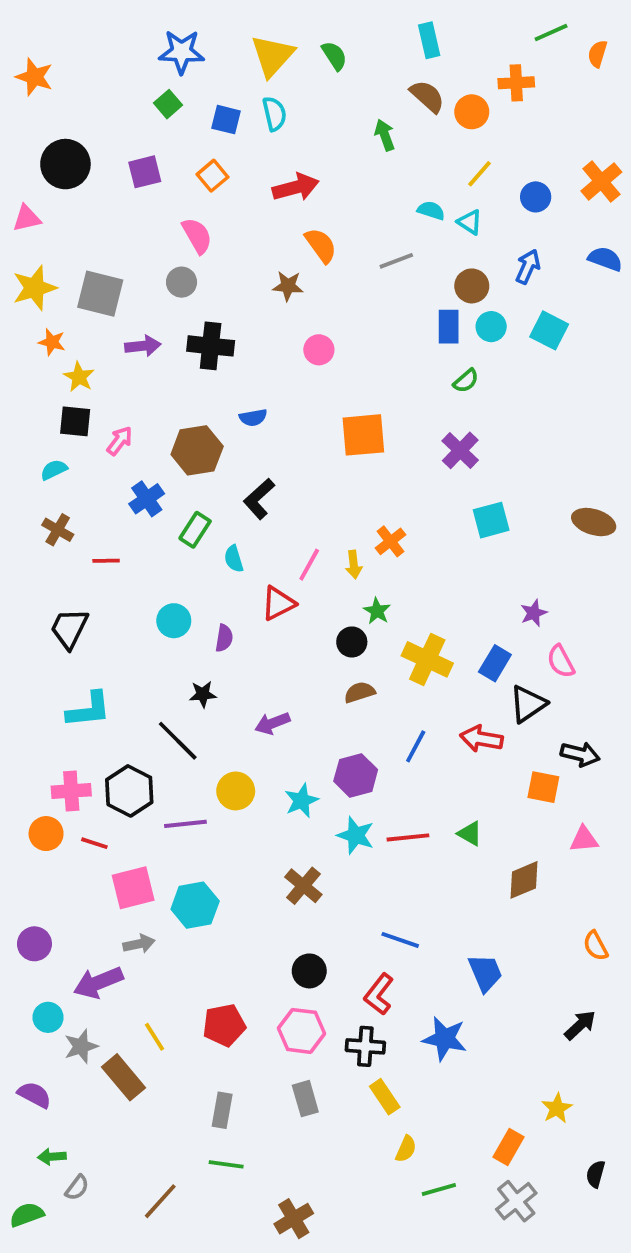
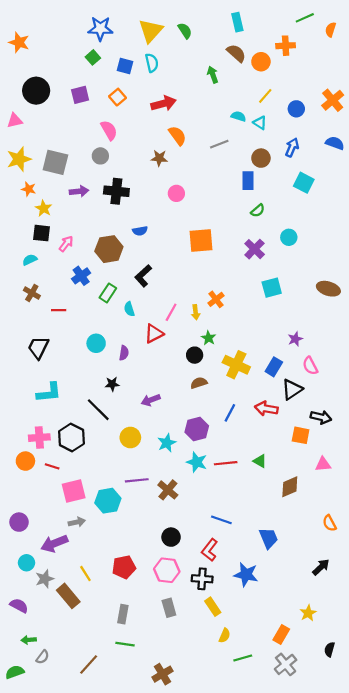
cyan circle: (491, 327) -> (289, 237), moved
purple line: (185, 824) -> (137, 480), moved

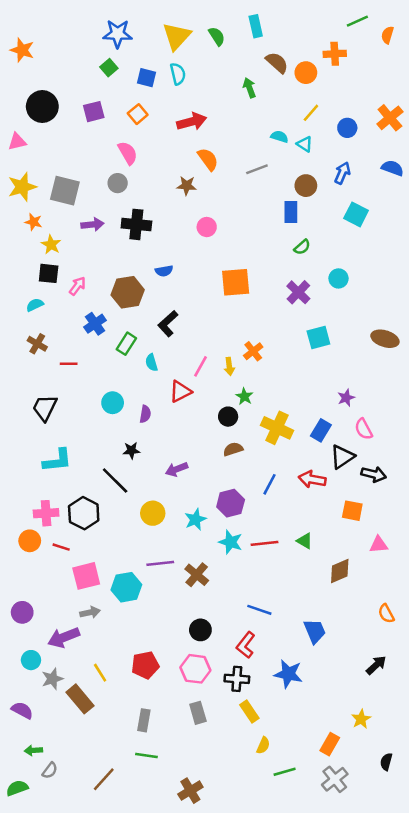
cyan rectangle: (237, 22) -> (256, 26), moved
black arrow: (321, 417) -> (374, 474), moved

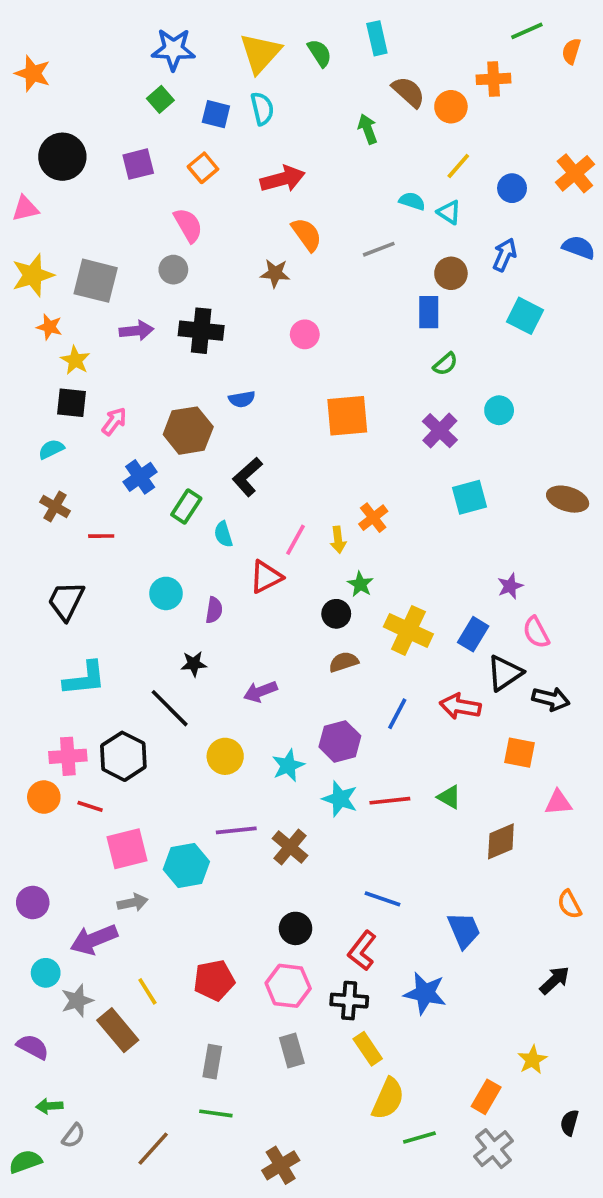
yellow semicircle: (263, 745) -> (388, 1099), size x1.6

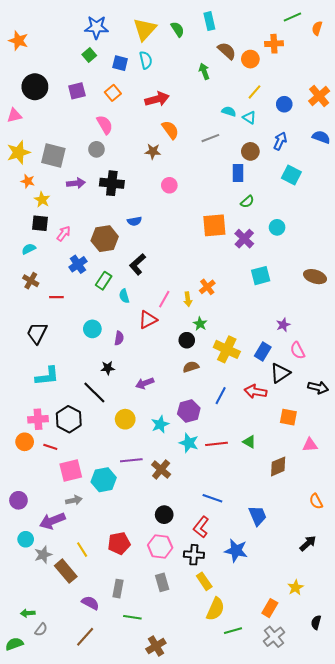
orange square: (347, 416) -> (214, 225), moved
black arrow: (551, 699) -> (318, 387), moved
purple semicircle: (33, 1047) -> (90, 603), moved
green line: (216, 1113) -> (132, 617), moved

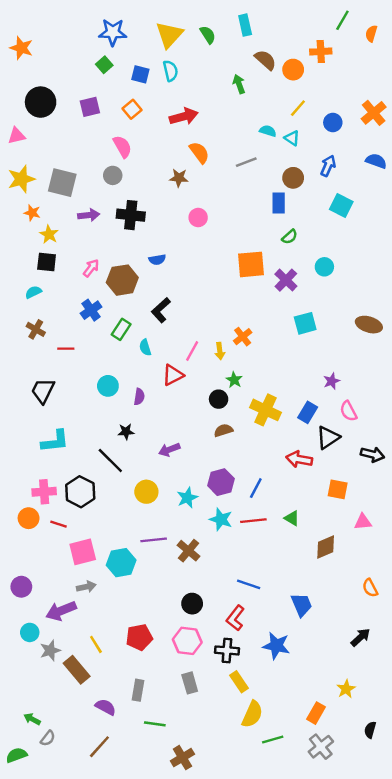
green line: (292, 17) -> (342, 20), turned -36
pink arrow: (64, 233) -> (91, 268), moved
blue line: (221, 396) -> (256, 488), moved
green arrow: (28, 613) -> (32, 719), turned 32

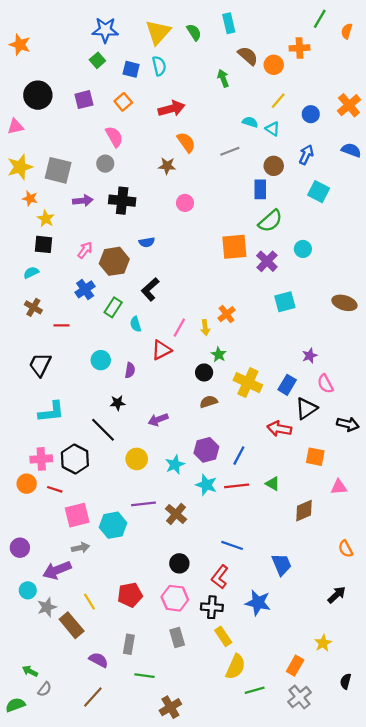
green semicircle: (290, 237) -> (270, 221), size x1.6

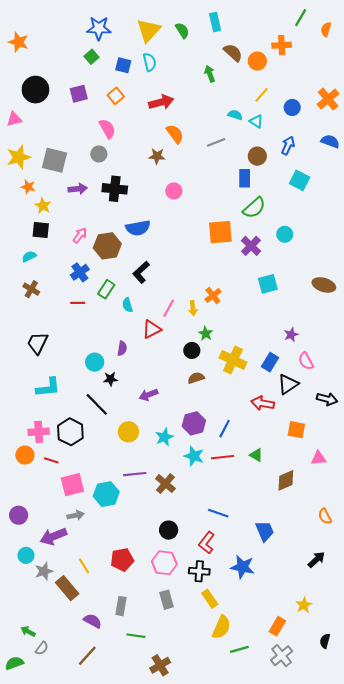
blue semicircle: (147, 242) -> (138, 228), size x1.6
red line: (61, 325) -> (78, 303), moved
cyan circle: (101, 360) -> (95, 362), moved

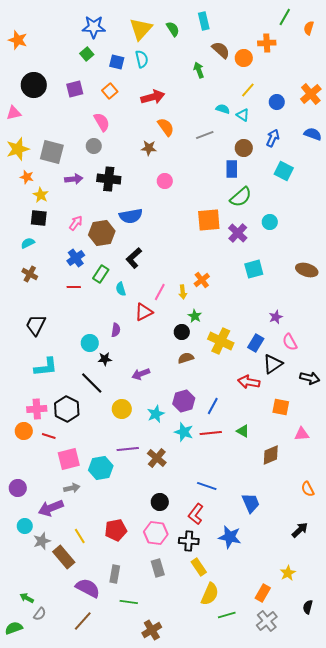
purple semicircle: (93, 621) -> (88, 588), size x1.4

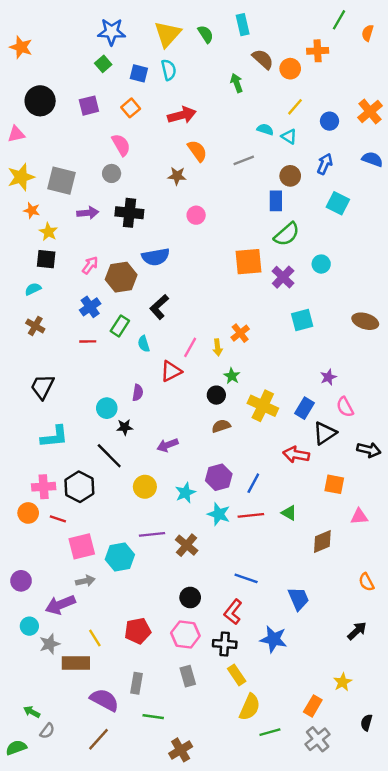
brown rectangle: (64, 557) -> (76, 663), turned -50

